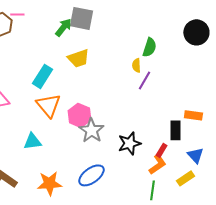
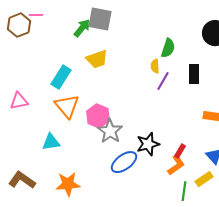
black rectangle: (175, 130) -> (194, 74), moved
blue ellipse: (91, 175) -> (124, 162), moved
green line: (152, 190) -> (184, 191), moved

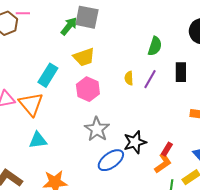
yellow semicircle: (155, 66) -> (129, 78), moved
orange triangle: (67, 106) -> (31, 104), moved
pink hexagon: (98, 116) -> (88, 89), moved

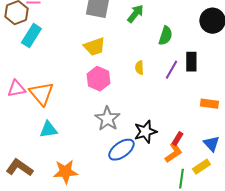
green arrow: (69, 26) -> (135, 14), moved
cyan rectangle: (48, 75) -> (31, 36), moved
purple line: (150, 79) -> (171, 70), moved

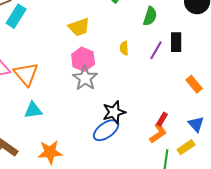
orange rectangle: (209, 104) -> (194, 84), turned 42
gray star: (107, 119) -> (85, 78), moved
black star: (145, 132) -> (114, 112), moved

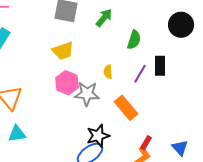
gray star: (85, 78) -> (87, 94), moved, turned -30
orange rectangle: (194, 84) -> (126, 108), moved, size x1.4

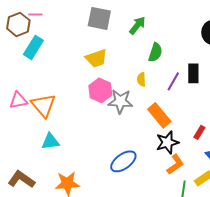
green semicircle: (134, 40) -> (155, 52), moved
black star: (98, 136) -> (167, 142), moved
red rectangle: (146, 143) -> (199, 132), moved

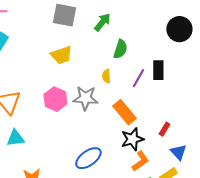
pink hexagon: (100, 90) -> (55, 99), moved

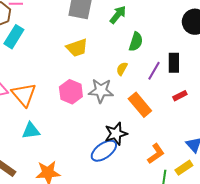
yellow semicircle: (106, 76) -> (122, 69), turned 32
red rectangle: (164, 129) -> (180, 96), moved, turned 32
black star: (132, 139) -> (116, 134), moved

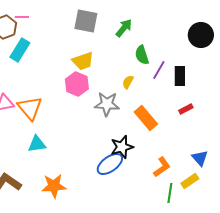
green semicircle: (136, 42) -> (142, 55), turned 144
purple line: (154, 71) -> (159, 70), moved
pink hexagon: (71, 92) -> (77, 84), moved

